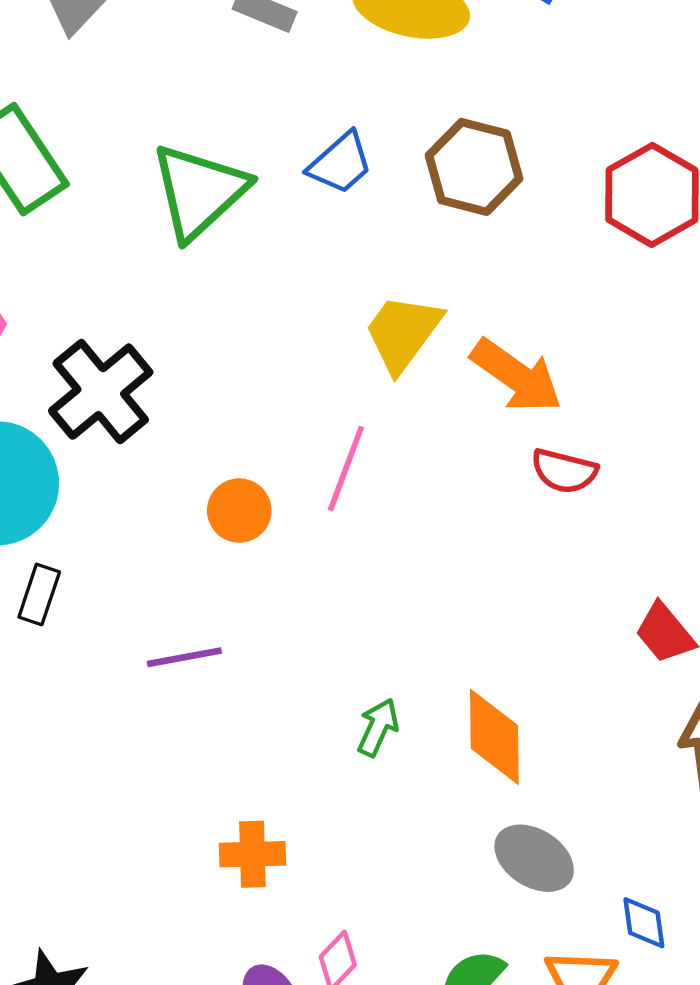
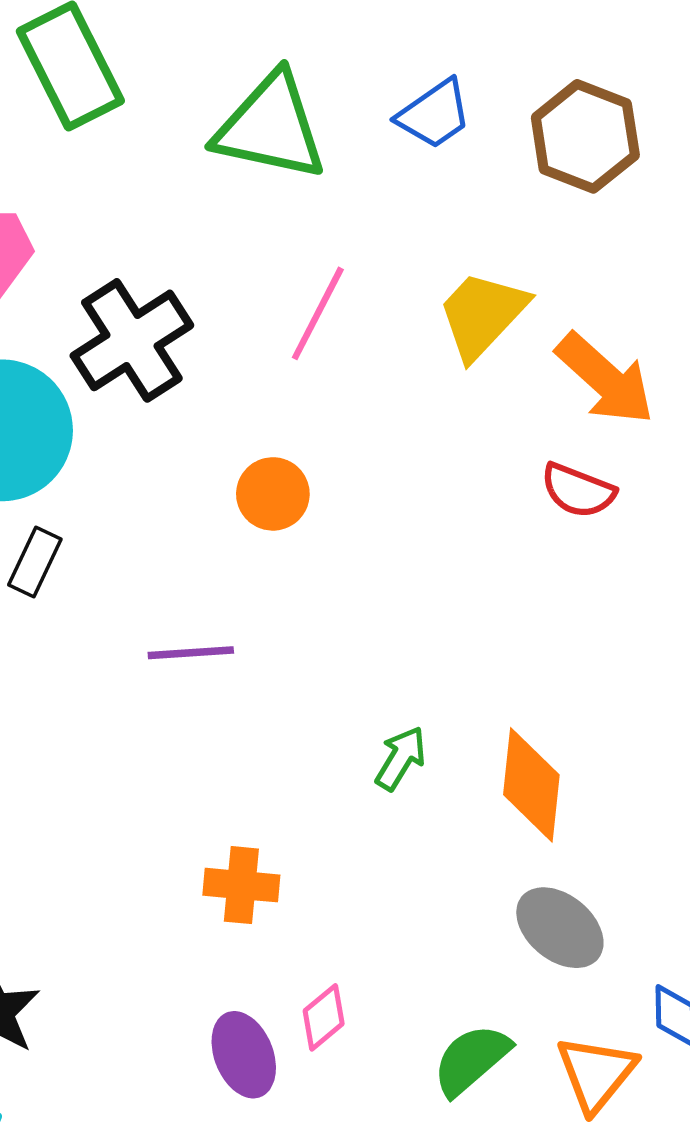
green triangle: (199, 191) -> (271, 127), turned 48
pink line: (346, 469) -> (318, 313), moved
red semicircle: (564, 471) -> (578, 490), moved

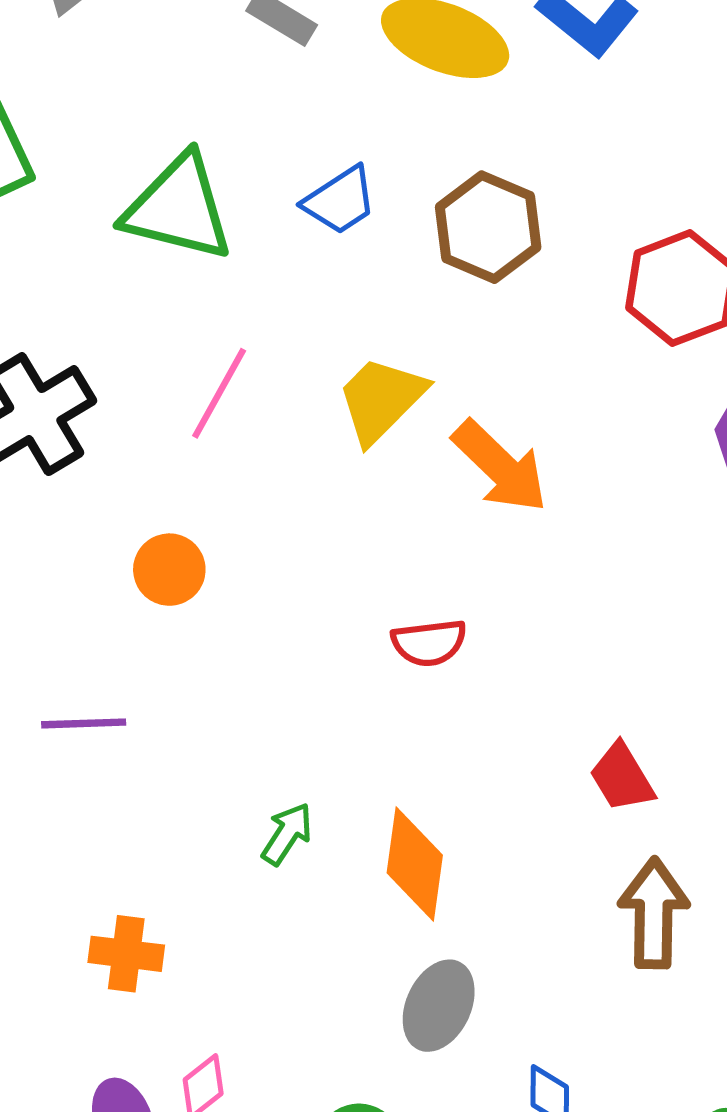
red semicircle: (578, 490) -> (429, 643), moved, turned -30
gray ellipse: (560, 928) -> (439, 1006), turned 74

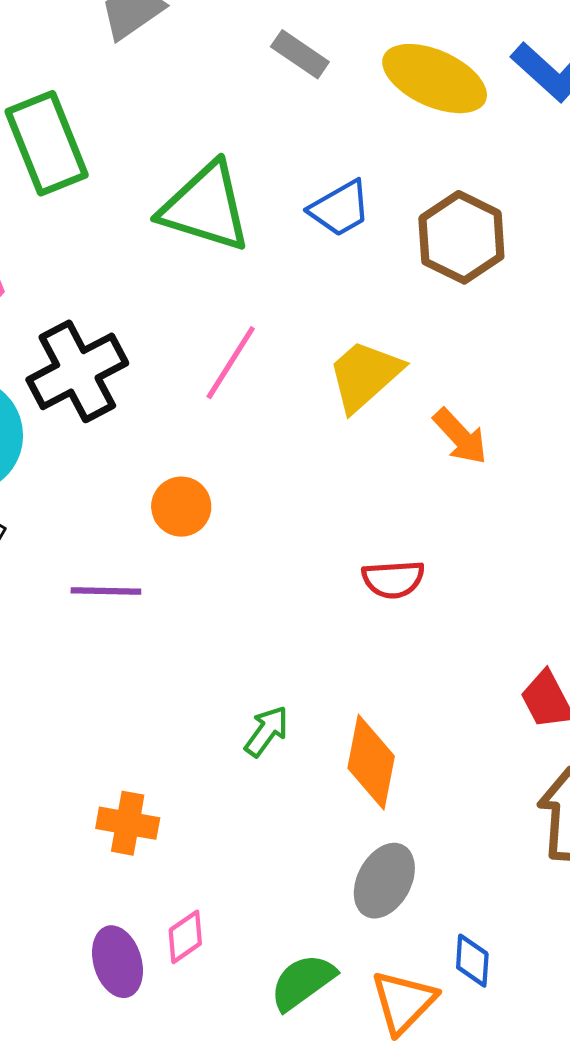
orange arrow: (500, 467) -> (460, 436), size x0.7
purple line: (84, 723) -> (106, 591), moved

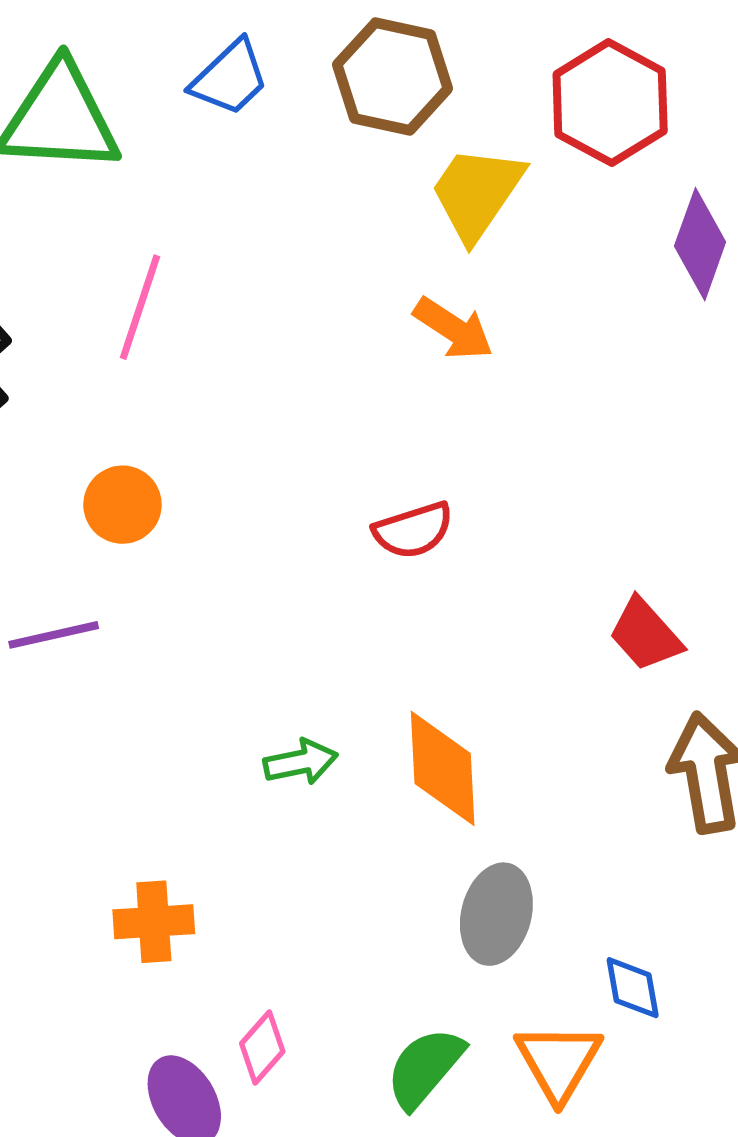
yellow trapezoid: (365, 375) -> (477, 193), moved
green arrow: (267, 731) -> (301, 762), turned 56

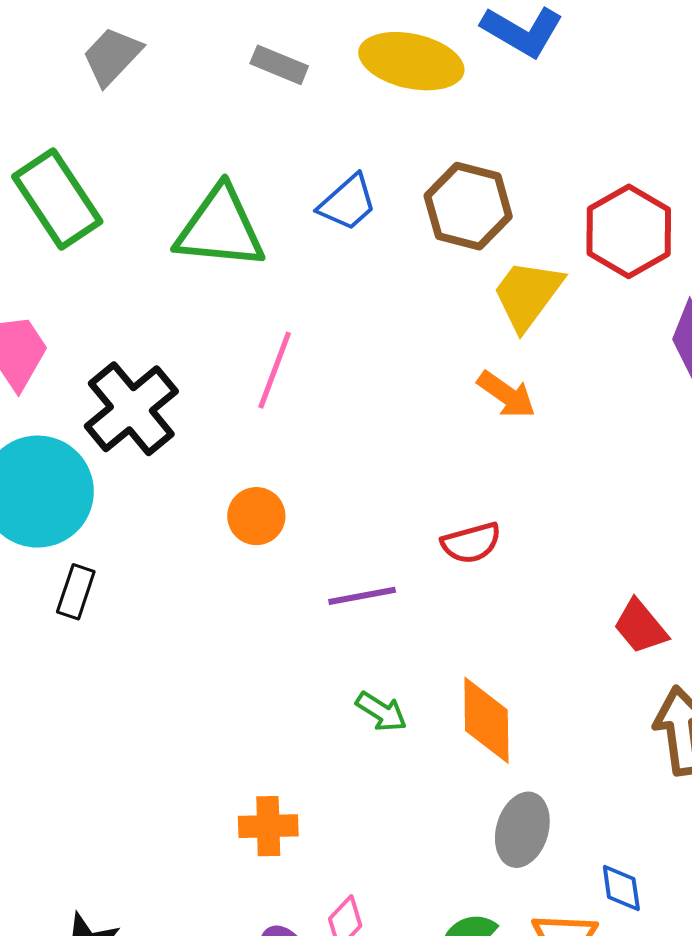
purple line: (54, 635) -> (362, 596), moved
green arrow: (301, 762) -> (381, 712), turned 42

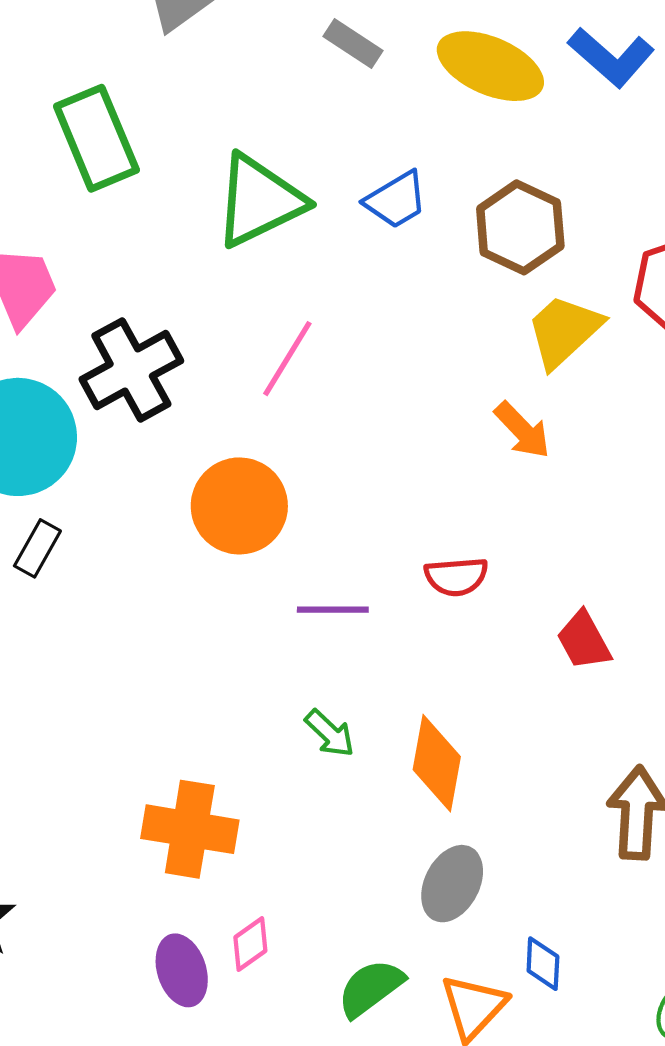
green triangle: (220, 228) -> (259, 201), turned -42
orange circle: (256, 516) -> (239, 506), size x1.6
red trapezoid: (640, 627) -> (584, 640), moved
orange cross: (268, 826) -> (190, 829), size x1.5

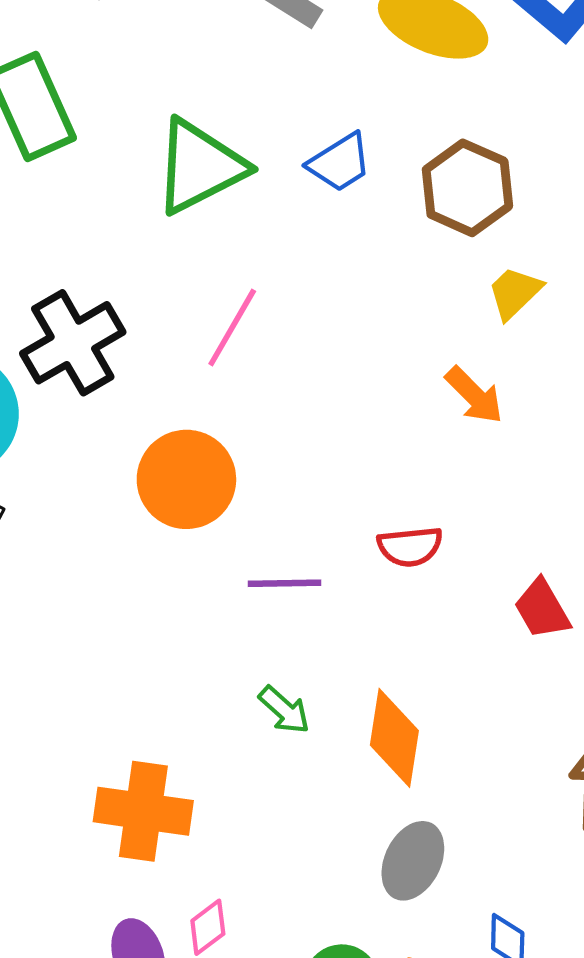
yellow trapezoid: (564, 331) -> (515, 293), size x0.7

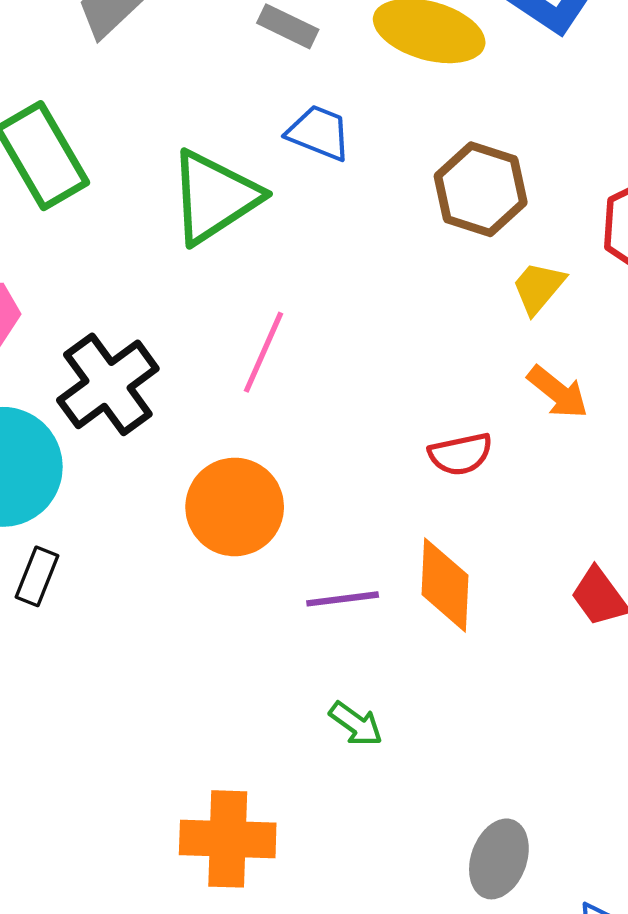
blue trapezoid: (340, 163) -> (319, 133), moved, turned -120
orange arrow: (474, 395) -> (558, 392), moved
red semicircle: (410, 547) -> (460, 454), moved
orange diamond: (394, 738) -> (445, 585), moved

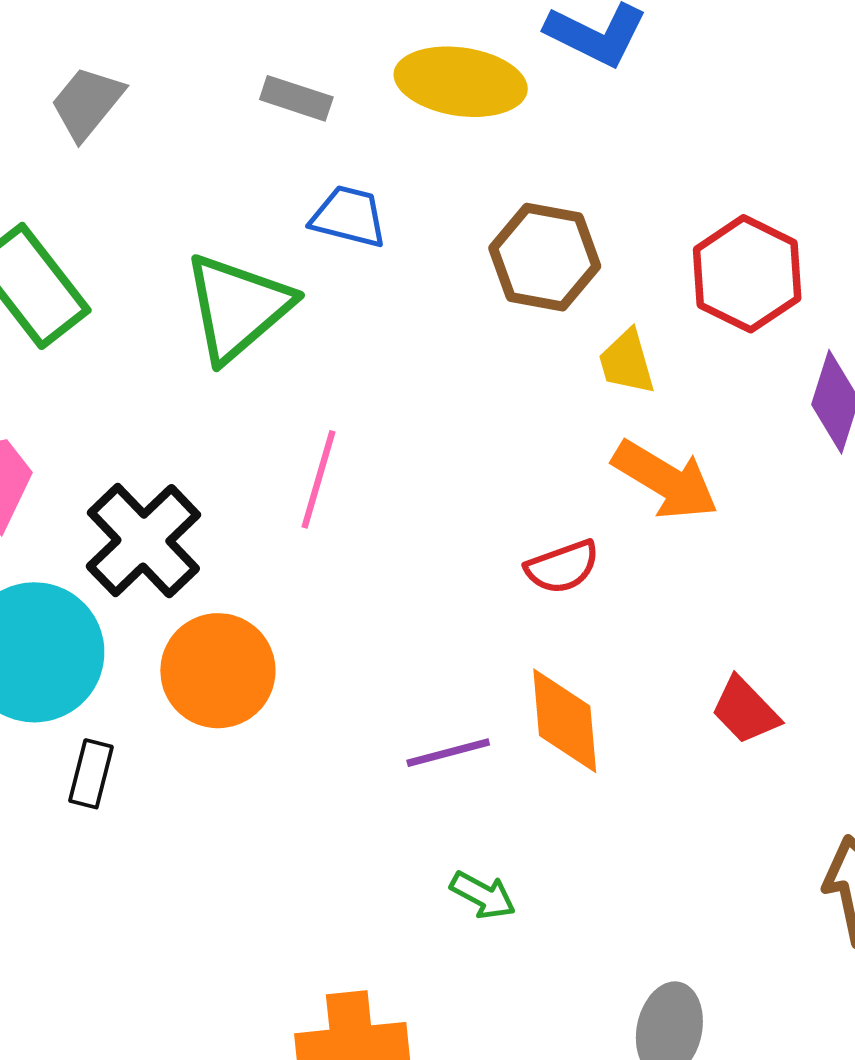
yellow trapezoid: (538, 288) -> (627, 362), turned -48
orange arrow: (558, 392) -> (665, 480), size x1.4
orange circle: (235, 507) -> (218, 671), moved

